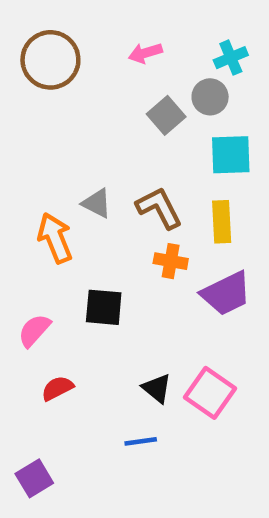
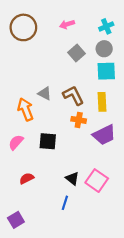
gray circle: (210, 97) -> (104, 49), moved
pink semicircle: (34, 330) -> (16, 142), moved
blue line: (141, 441) -> (65, 203), turned -64

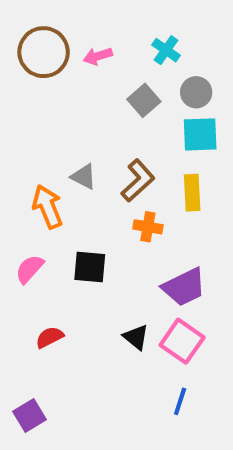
pink arrow: (67, 24) -> (98, 56), moved
cyan cross: (106, 26) -> (166, 50), moved, turned -32
brown L-shape: (73, 96) -> (138, 181), turned 75
purple trapezoid: (104, 135) -> (184, 287), moved
blue line: (65, 203) -> (180, 401), moved

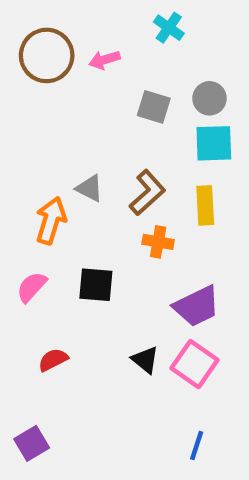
cyan cross: (166, 50) -> (169, 28), moved
gray square: (144, 100) -> (154, 107), turned -32
orange arrow: (48, 207) -> (51, 220), turned 39
blue line: (180, 401) -> (197, 446), moved

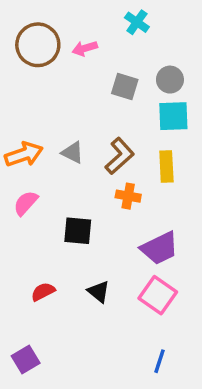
orange arrow: (51, 220) -> (24, 154), moved, turned 54
pink semicircle: (32, 287) -> (26, 203), moved
black triangle: (145, 360) -> (99, 292), moved

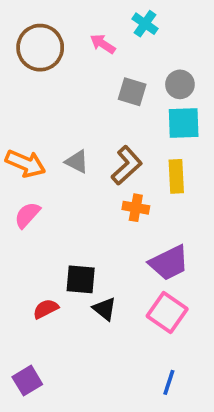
pink arrow: (85, 48) -> (103, 44), moved, turned 50
orange arrow: (24, 154) -> (25, 163), turned 42
black square: (78, 231) -> (81, 279), moved

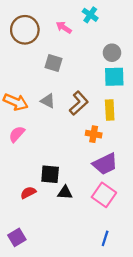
gray square: (132, 92) -> (53, 63), moved
orange cross: (136, 208) -> (94, 134), moved
black triangle: (105, 309) -> (65, 193), turned -35

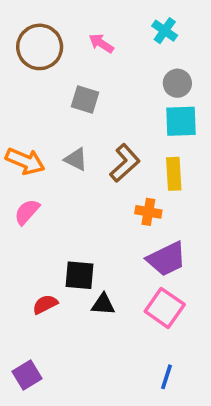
cyan cross: (90, 15) -> (165, 31), moved

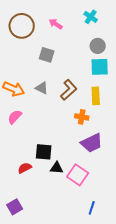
pink square: (165, 308) -> (78, 175), moved

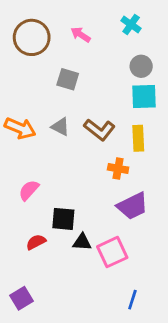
brown L-shape: (69, 90) -> (99, 130), turned 80
pink semicircle: (15, 117) -> (29, 190), moved
pink square: (78, 175) -> (112, 252), turned 30

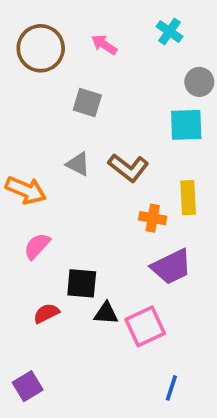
gray circle: (141, 66) -> (199, 82), moved
orange arrow: (20, 128) -> (26, 190), moved
yellow rectangle: (138, 138) -> (188, 198), moved

